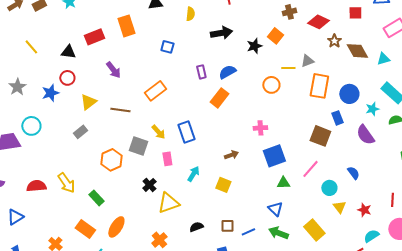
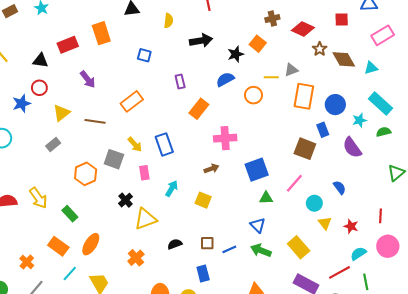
blue semicircle: (227, 72) -> (225, 79), moved
pink cross: (260, 128) -> (225, 138), moved, size x1.5

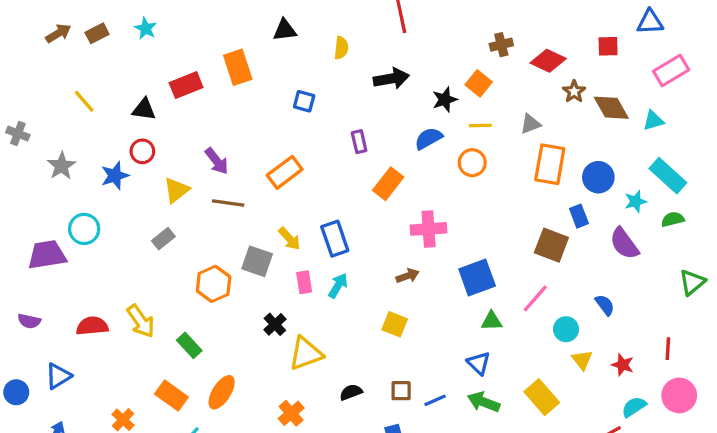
yellow line: (271, 77) -> (480, 125), moved
purple arrow: (88, 79) -> (217, 161), moved
cyan arrow: (172, 189) -> (338, 286), moved

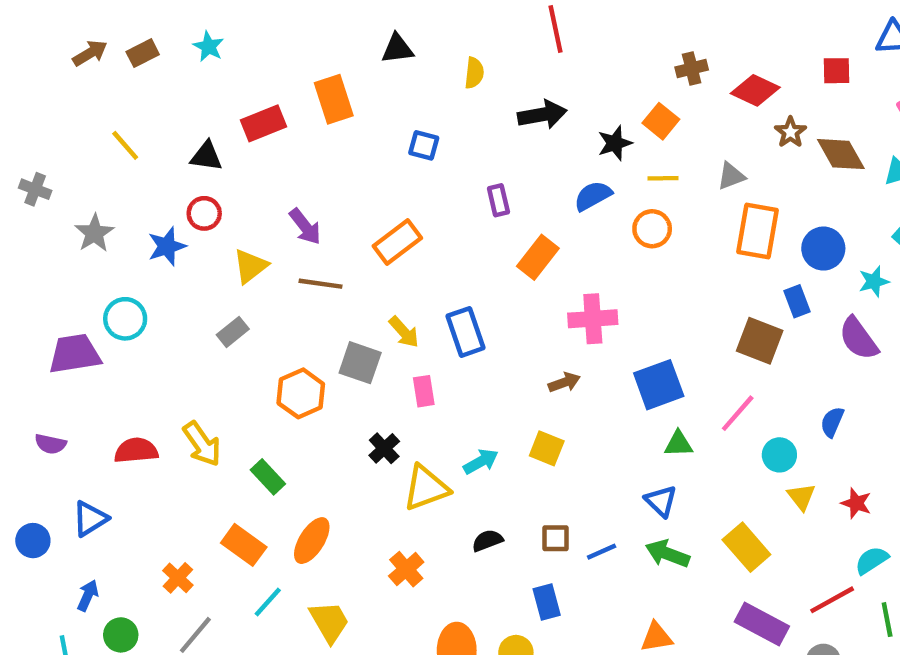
cyan arrow: (338, 286) -> (481, 461), moved, turned 30
blue semicircle: (605, 305) -> (832, 422), turned -120

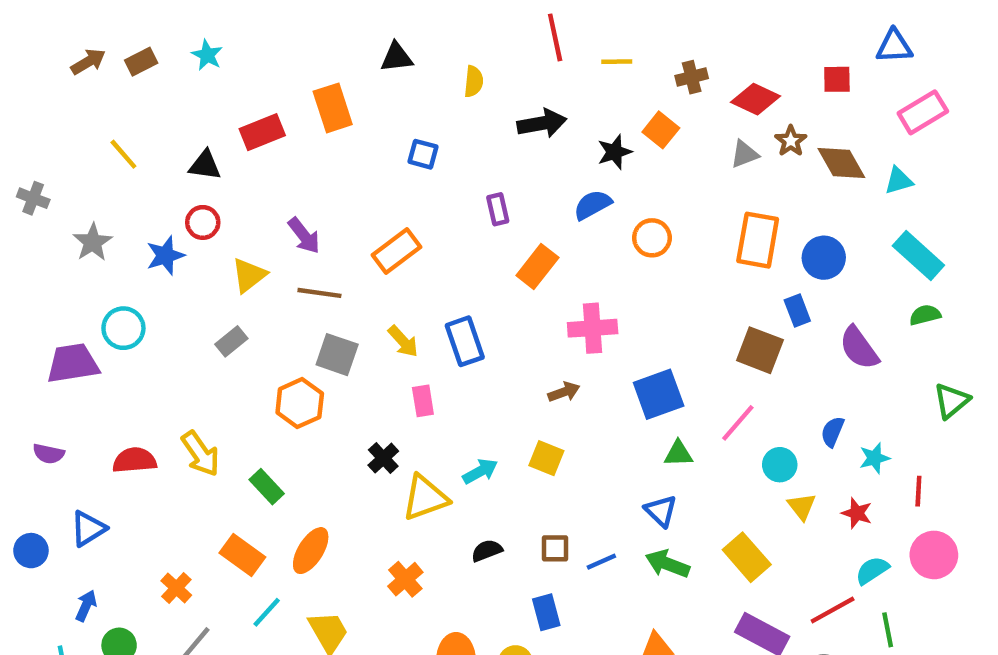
gray triangle: (731, 176) -> (744, 154), moved
yellow line: (663, 178) -> (617, 62), moved
cyan star: (874, 281) -> (874, 458), moved
gray square: (360, 363) -> (337, 355), moved

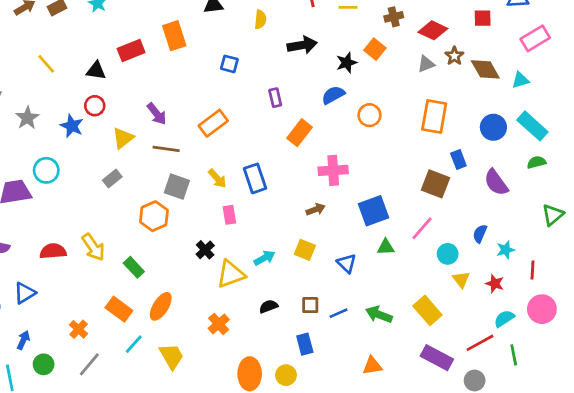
blue star: (165, 255) -> (72, 126), turned -30
blue circle: (824, 258) -> (493, 127), moved
blue triangle: (661, 511) -> (347, 263), moved

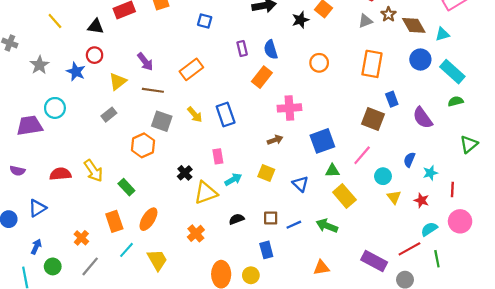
blue semicircle: (333, 95) -> (271, 50), moved, turned -78
blue circle: (493, 127) -> (420, 59), moved
pink rectangle: (229, 215) -> (218, 156), moved
orange rectangle: (119, 309) -> (114, 221), turned 35
yellow rectangle: (427, 310) -> (344, 196), moved

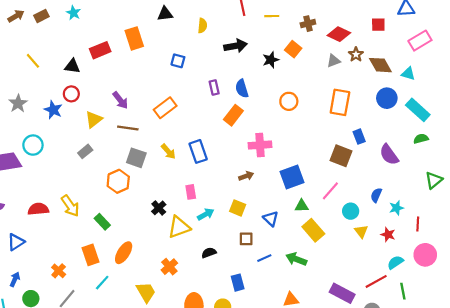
cyan triangle: (442, 34) -> (408, 74), turned 32
brown square: (271, 218) -> (246, 239), moved
yellow trapezoid: (157, 260) -> (146, 292), moved

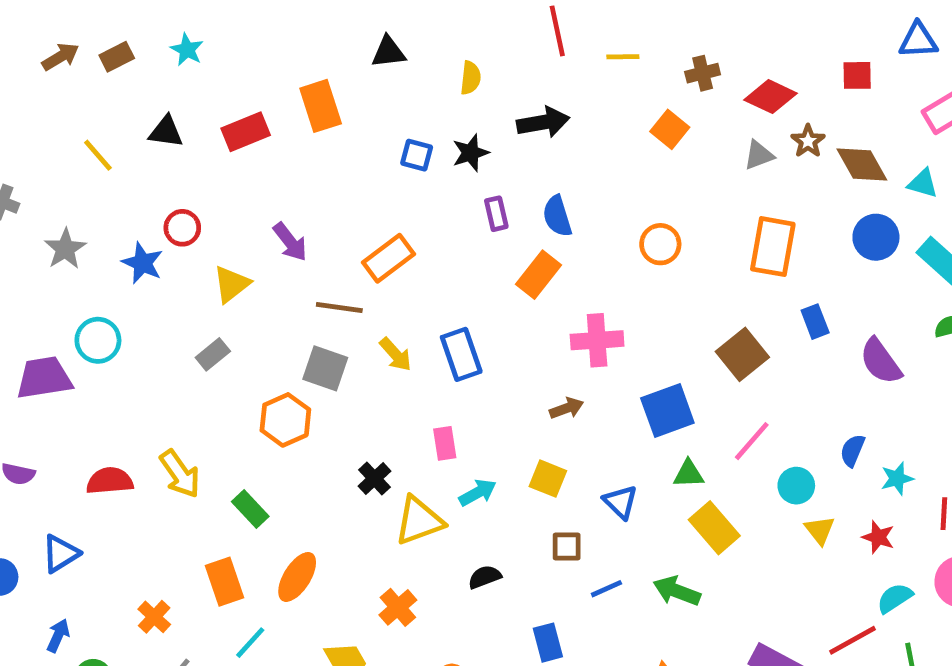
black star: (271, 60) -> (471, 153), moved
black triangle: (72, 66) -> (166, 132), moved
brown line: (128, 128) -> (339, 307), moved
brown square: (341, 156) -> (742, 354), moved, turned 30

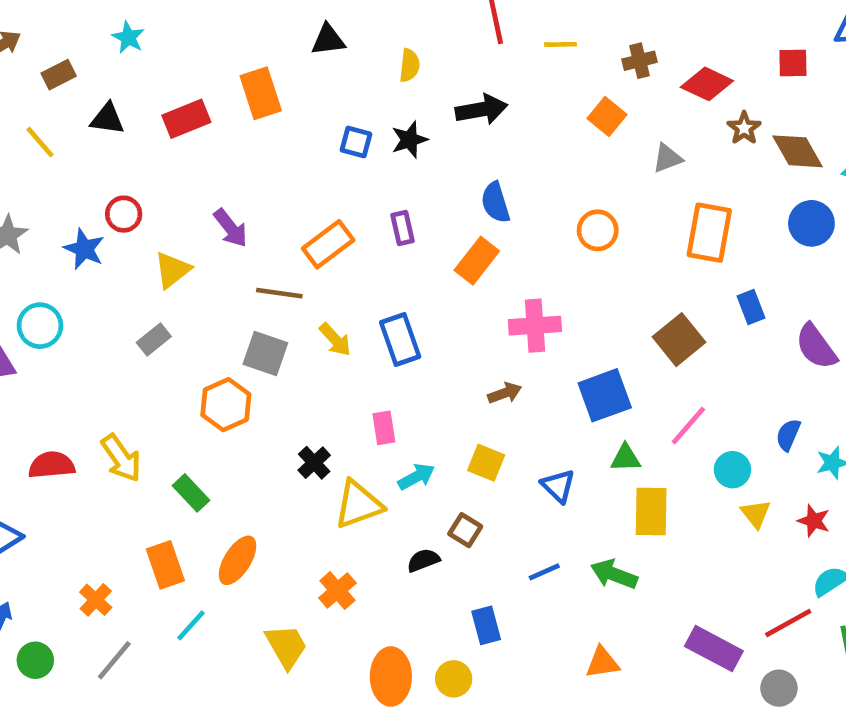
brown rectangle: (117, 57) -> (59, 75), moved
gray triangle: (759, 155) -> (667, 158), moved
purple rectangle: (496, 214) -> (402, 228), moved
yellow rectangle: (714, 528) -> (651, 512), turned 42
brown square: (567, 547) -> (465, 530), moved, turned 32

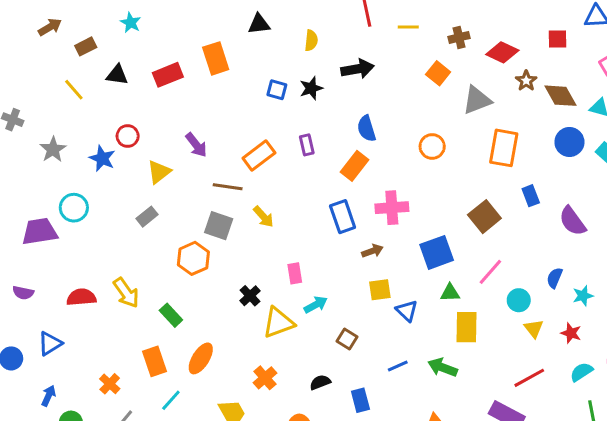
gray triangle: (667, 158) -> (477, 100), size x1.5
blue rectangle: (400, 340) -> (343, 217), moved
yellow square: (486, 463) -> (380, 290), moved, turned -30
black semicircle: (423, 560) -> (320, 382), moved
red line: (788, 623) -> (529, 378), moved

